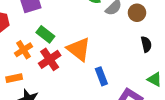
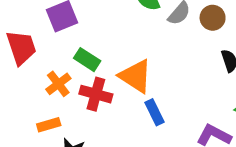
red cross: (50, 59) -> (96, 94), turned -35
blue rectangle: (101, 76) -> (155, 112), moved

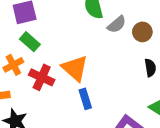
green rectangle: (87, 60) -> (30, 42), moved

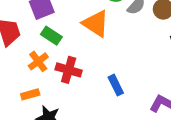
orange triangle: (75, 68) -> (96, 24), moved

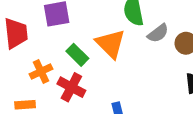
green rectangle: (51, 36) -> (77, 55), moved

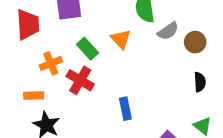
orange triangle: (111, 44) -> (121, 39), size x0.7

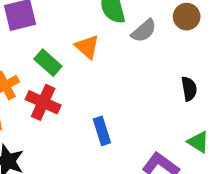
brown circle: (195, 42) -> (187, 17), moved

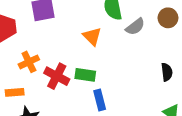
green rectangle: (48, 63) -> (85, 75), moved, turned -36

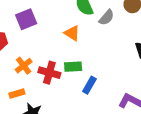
blue rectangle: (100, 100) -> (89, 85), turned 56

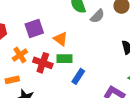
purple square: (26, 19) -> (34, 28), moved
orange triangle: (72, 33) -> (60, 39), moved

